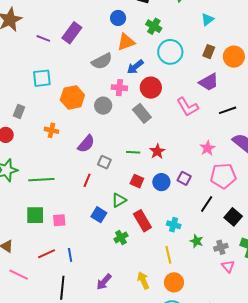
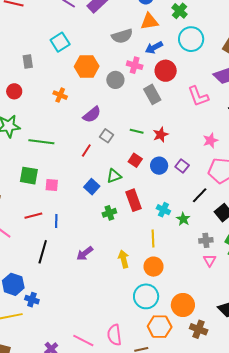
cyan square: (42, 78) -> (60, 42), turned -36
gray rectangle: (19, 111) -> (28, 62), moved, turned -40
green star: (197, 241) -> (183, 219), moved

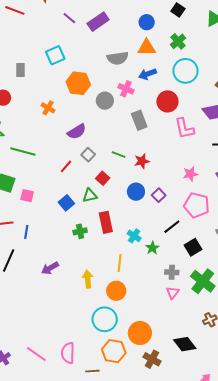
red circle: (166, 71) -> (167, 101), moved
red square: (135, 160) -> (103, 178), moved

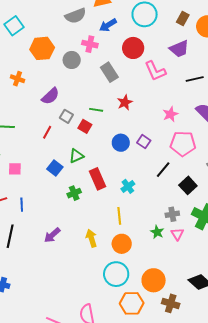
red star: (142, 161) -> (125, 102), moved
red square: (103, 178) -> (85, 126), moved
cyan cross: (134, 236) -> (128, 186), turned 32
green star: (152, 248) -> (157, 232), moved

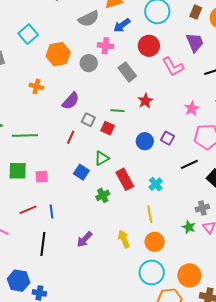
purple trapezoid: (179, 49) -> (195, 43), turned -85
black line: (163, 170) -> (189, 164), turned 30

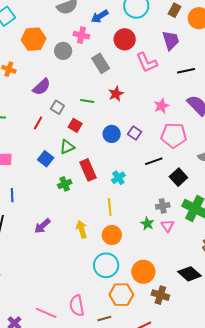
red square: (108, 128) -> (75, 125), moved

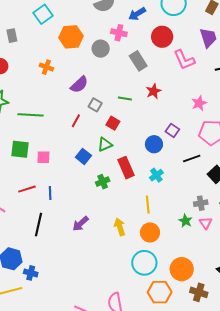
blue circle: (112, 134) -> (154, 144), moved

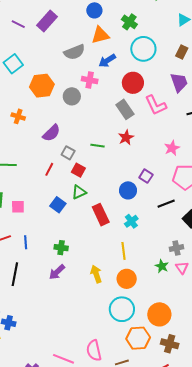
gray rectangle: (138, 61) -> (125, 109), moved
red square: (113, 123) -> (78, 170), moved
green cross: (103, 182) -> (61, 248), moved, turned 32
brown cross: (199, 292) -> (170, 344), moved

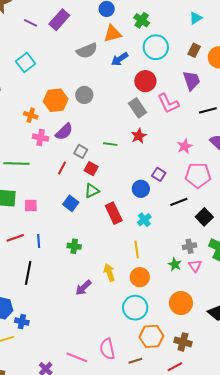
pink cross: (90, 80) -> (41, 138), moved
orange hexagon: (42, 86) -> (56, 100), moved
purple arrow: (57, 272) -> (83, 288), moved
orange circle: (159, 314) -> (181, 303), moved

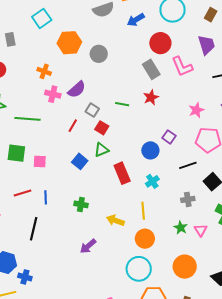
orange hexagon: (56, 100) -> (69, 43), moved
gray cross: (189, 246) -> (188, 199), moved
yellow arrow: (109, 273) -> (115, 220), moved, turned -54

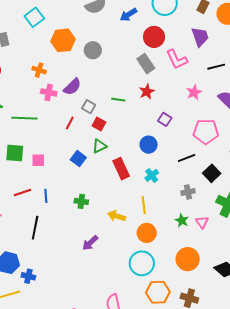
pink star: (196, 110) -> (194, 92), moved
purple square: (169, 137) -> (165, 119), moved

